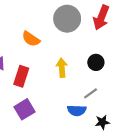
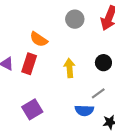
gray circle: (67, 19) -> (75, 19), size x0.7
red rectangle: (21, 76) -> (29, 64), moved

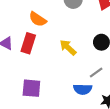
yellow arrow: (69, 68) -> (68, 47), turned -42
purple square: (32, 109) -> (31, 88), turned 36

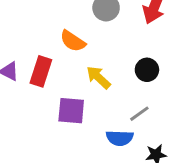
orange semicircle: (38, 19) -> (73, 41), moved
purple square: (31, 88) -> (71, 111), moved

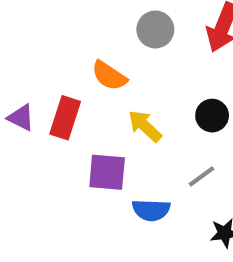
blue semicircle: (120, 138) -> (151, 210), moved

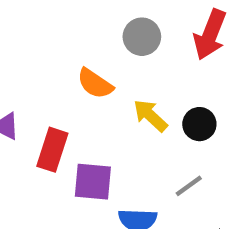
red rectangle: (65, 118) -> (52, 150), moved
yellow arrow: (145, 126) -> (150, 116), moved

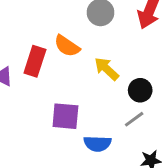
black circle: (199, 124) -> (140, 90), moved
red rectangle: (52, 150) -> (35, 61), moved

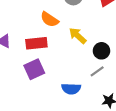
red rectangle: (35, 61) -> (36, 43), moved, turned 66
purple square: (65, 116) -> (34, 69), moved, turned -30

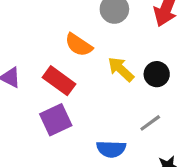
red rectangle: (36, 43) -> (59, 81), turned 42
black circle: (101, 51) -> (157, 74), moved

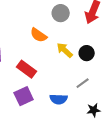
red rectangle: (59, 81) -> (27, 69), moved
purple square: (56, 120) -> (24, 96), moved

